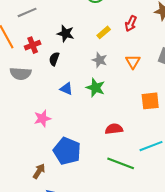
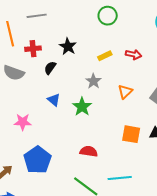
red arrow: (131, 24) -> (133, 54), turned -119

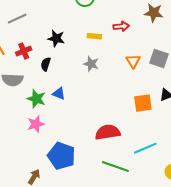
yellow rectangle: (105, 56) -> (94, 36), turned 48
orange triangle: (125, 92) -> (133, 61), moved
green star: (82, 107) -> (36, 99), moved
red semicircle: (89, 151) -> (108, 132), size x1.4

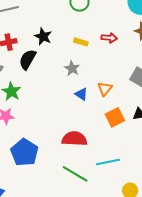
orange triangle: (133, 61) -> (105, 89), moved
black semicircle: (46, 64) -> (28, 59), size x1.5
blue triangle: (59, 94) -> (81, 94), moved
orange square: (143, 103) -> (115, 117), turned -30

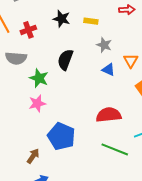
yellow rectangle: (81, 42) -> (91, 21), moved
black semicircle: (28, 59) -> (65, 60), moved
gray star: (72, 68) -> (104, 45), moved

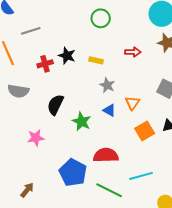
red cross: (28, 30) -> (45, 64), moved
black semicircle: (65, 60) -> (55, 105), moved
green star: (39, 78) -> (82, 121), moved
blue pentagon: (61, 136) -> (73, 173), moved

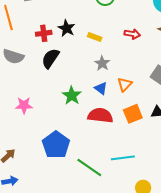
black semicircle: (55, 105) -> (50, 58), moved
red semicircle: (106, 155) -> (100, 115), moved

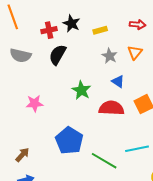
yellow rectangle: (95, 37) -> (100, 30), turned -32
orange triangle: (125, 84) -> (135, 52), moved
blue triangle: (101, 88) -> (118, 81), moved

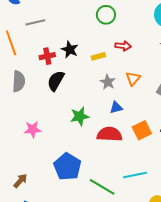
red arrow: (138, 25) -> (123, 46), moved
gray semicircle: (20, 55) -> (19, 81), turned -100
blue triangle: (118, 81) -> (116, 108), turned -48
green star: (81, 90) -> (80, 116), turned 30

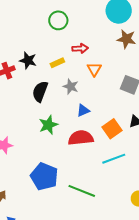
orange triangle: (133, 79) -> (94, 69), moved
black semicircle: (56, 81) -> (40, 91), moved
cyan line: (135, 175) -> (114, 159), moved

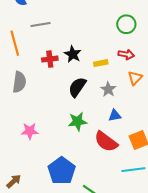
green circle: (58, 20) -> (126, 24), moved
red semicircle: (81, 138) -> (106, 142), turned -150

